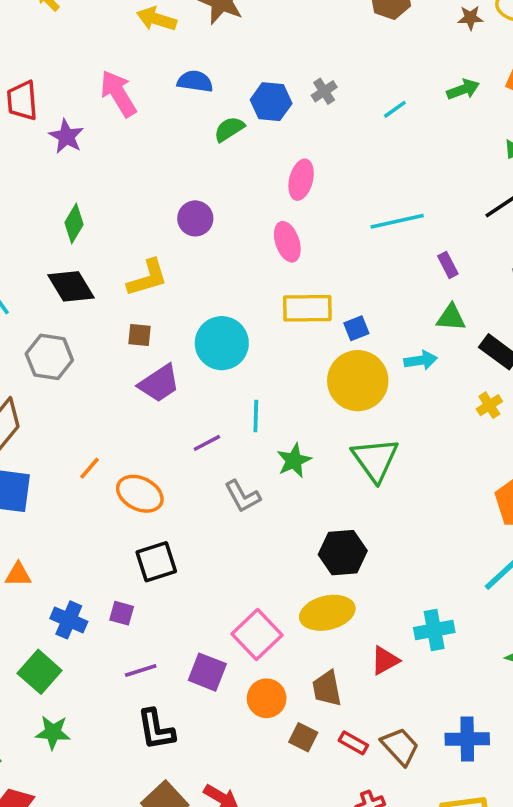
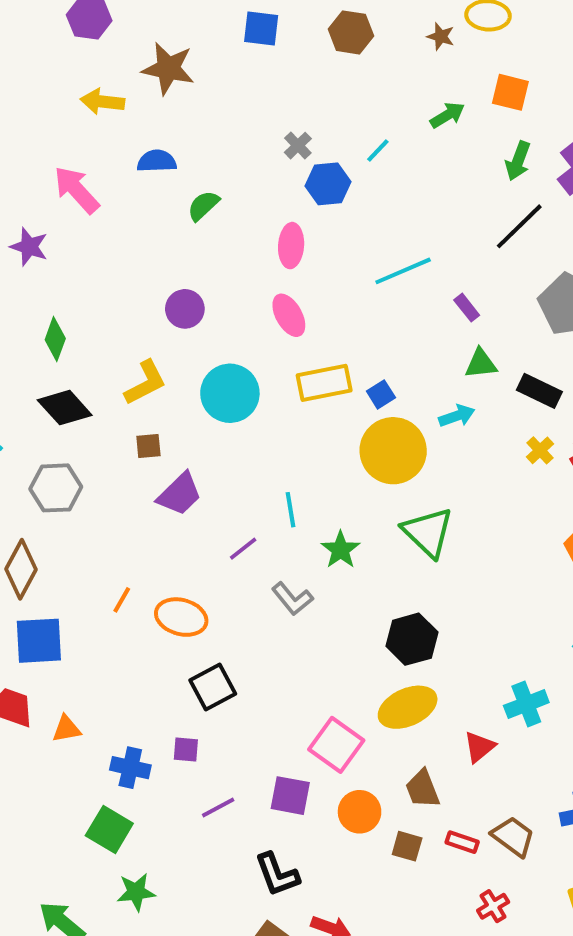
brown star: (470, 18) -> (441, 36), turned 30
blue hexagon: (271, 102) -> (328, 184), moved
cyan circle: (222, 343) -> (230, 393), moved
black L-shape: (156, 729) -> (277, 874), moved

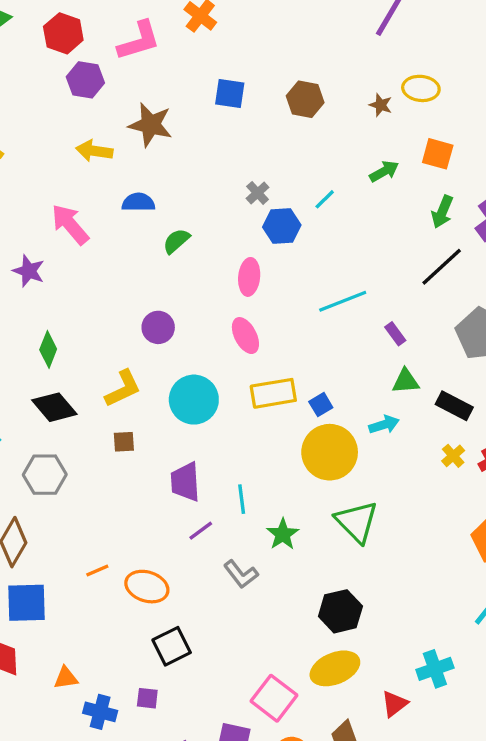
purple trapezoid: (180, 494) -> (185, 482), moved, turned 129
orange line: (122, 600) -> (97, 570), turned 35
orange triangle: (66, 729) -> (66, 678), moved

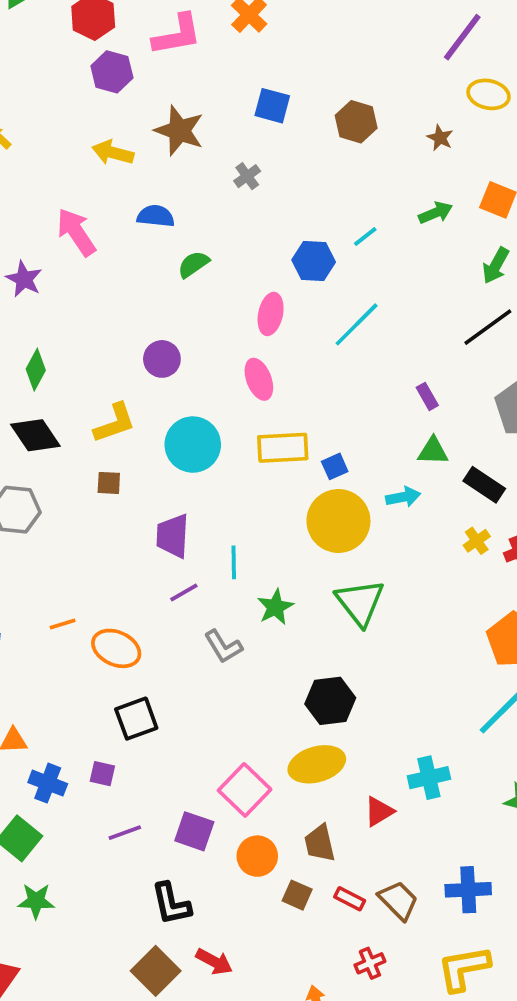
yellow ellipse: (421, 88) -> (488, 94), moved
gray cross: (258, 193) -> (247, 176), moved
cyan line: (343, 301) -> (357, 324), moved, turned -30

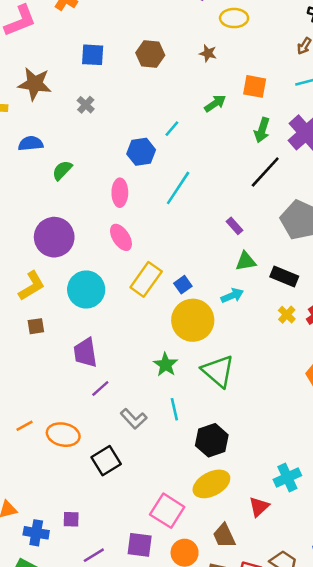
purple circle: (162, 359) -> (54, 237), size x1.6
yellow rectangle: (283, 448) -> (146, 279), turned -40
cyan line: (234, 562) -> (174, 409), moved
green star: (275, 607) -> (166, 365), moved
black square: (136, 719) -> (106, 461), moved

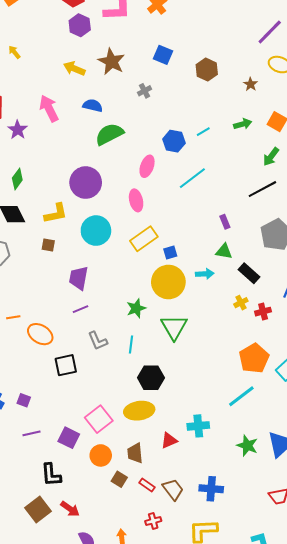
green semicircle: (62, 170) -> (109, 134), size x1.6

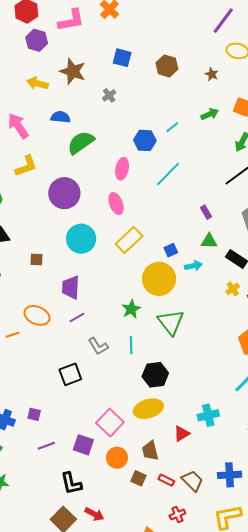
yellow L-shape: (56, 213) -> (26, 166), moved
blue square: (170, 253) -> (171, 250), moved
orange ellipse: (40, 334) -> (37, 315), moved

